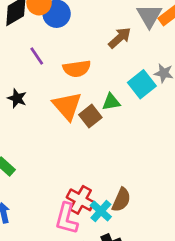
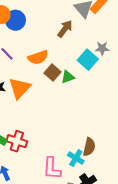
orange triangle: (67, 106) -> (20, 88), moved, turned 35
brown square: (90, 116) -> (53, 72), moved
red cross: (80, 200) -> (17, 141), moved

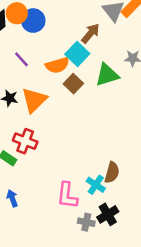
cyan square: (88, 60) -> (77, 54), moved
green triangle: (68, 77) -> (107, 75), moved, size x1.5
red cross: (17, 141) -> (25, 141), moved

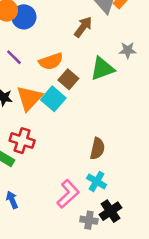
cyan square: (77, 54) -> (53, 99), moved
brown semicircle: (112, 172) -> (97, 149), moved
pink L-shape: (67, 195) -> (68, 194), turned -136

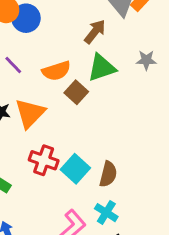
green triangle: (102, 69) -> (102, 68), moved
cyan square: (53, 99) -> (75, 169), moved
red cross: (22, 141) -> (44, 160), moved

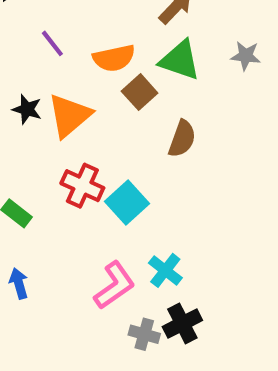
green triangle: (102, 68) -> (180, 60), turned 32
brown semicircle: (108, 174) -> (182, 139), moved

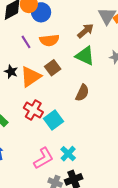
orange semicircle: (114, 58) -> (49, 40), moved
brown square: (140, 92) -> (53, 68), moved

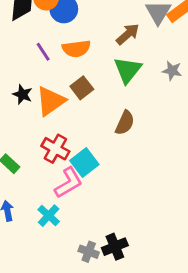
green triangle: (85, 56) -> (128, 70), turned 45
cyan cross: (68, 154) -> (49, 216), moved
pink L-shape: (44, 158) -> (68, 183), moved

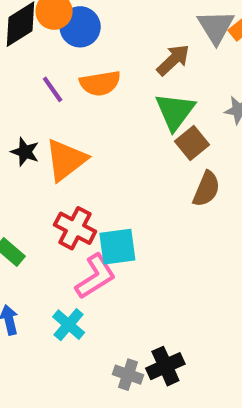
brown square: (82, 88) -> (192, 143), moved
brown semicircle: (125, 123) -> (206, 189), moved
cyan square: (84, 163) -> (117, 247), turned 32

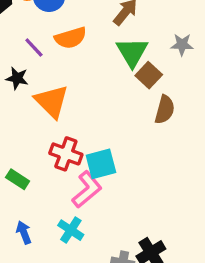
black star: (25, 152) -> (17, 78), moved
orange triangle: (66, 160) -> (52, 101), turned -30

